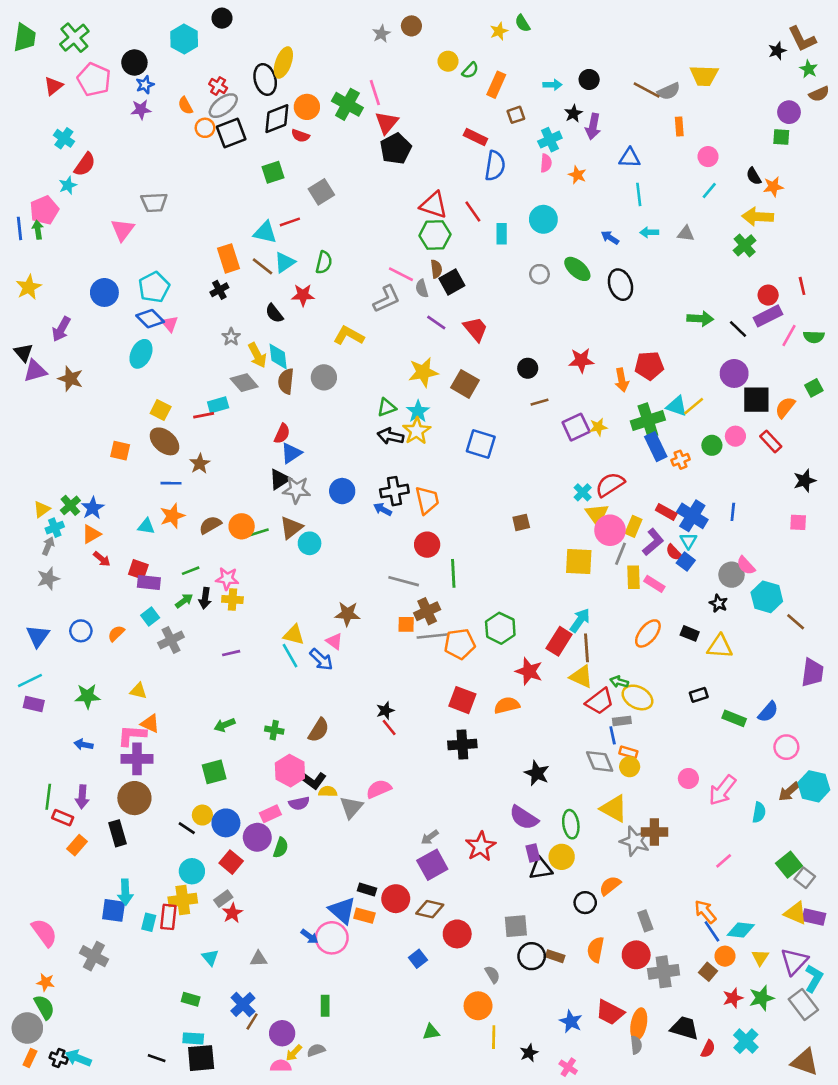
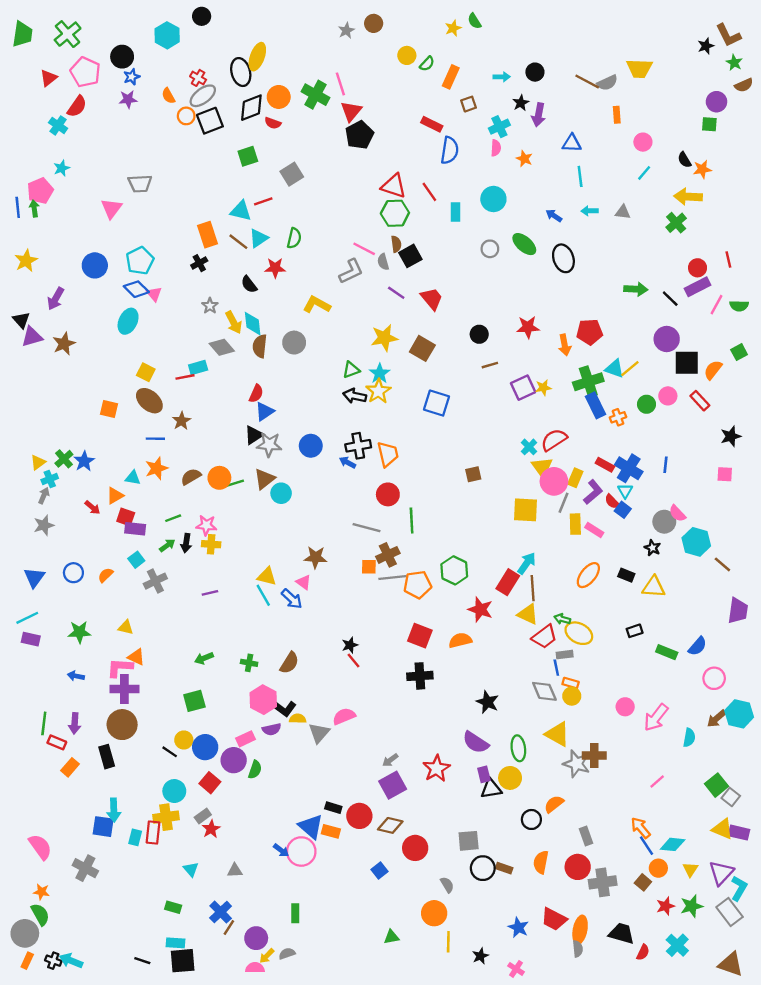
red semicircle: (85, 164) -> (77, 106), moved
brown star: (70, 379) -> (64, 344), turned 30
orange triangle: (91, 534) -> (115, 496), moved

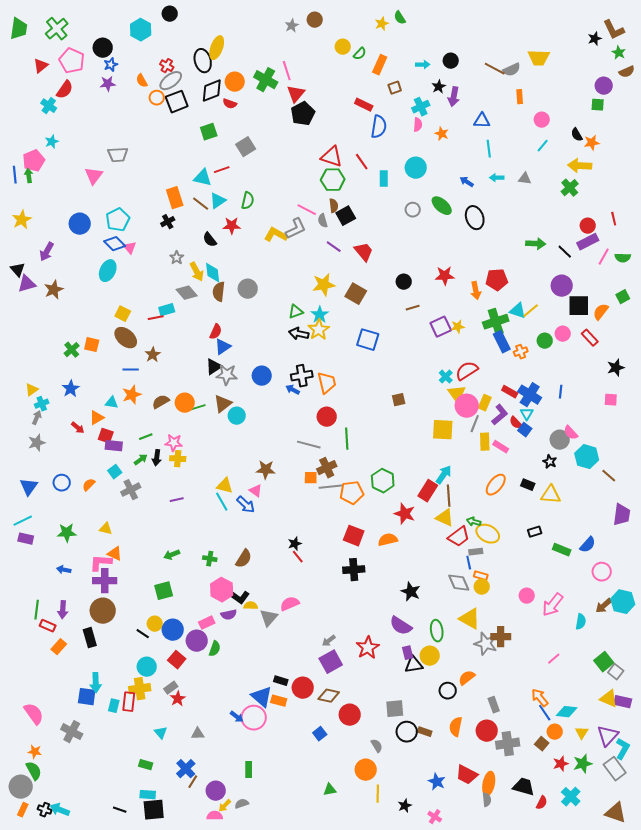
yellow L-shape: (317, 305) -> (276, 235), moved
green cross: (64, 459) -> (72, 350), moved

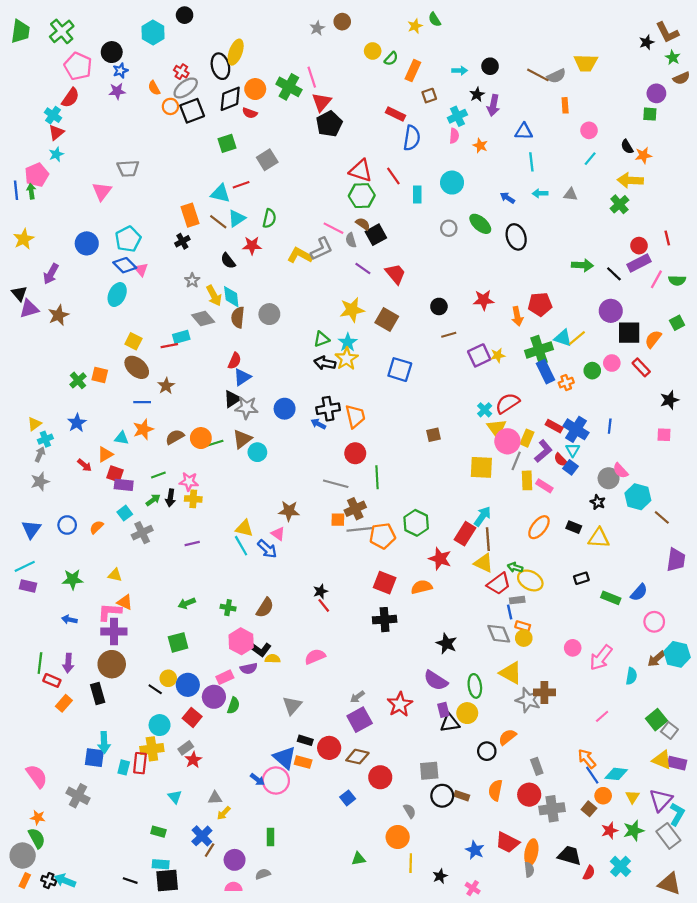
red triangle: (41, 66) -> (56, 133), moved
brown semicircle: (334, 206) -> (363, 224), turned -48
gray triangle: (269, 618) -> (292, 705), moved
yellow arrow: (225, 806) -> (224, 813), moved

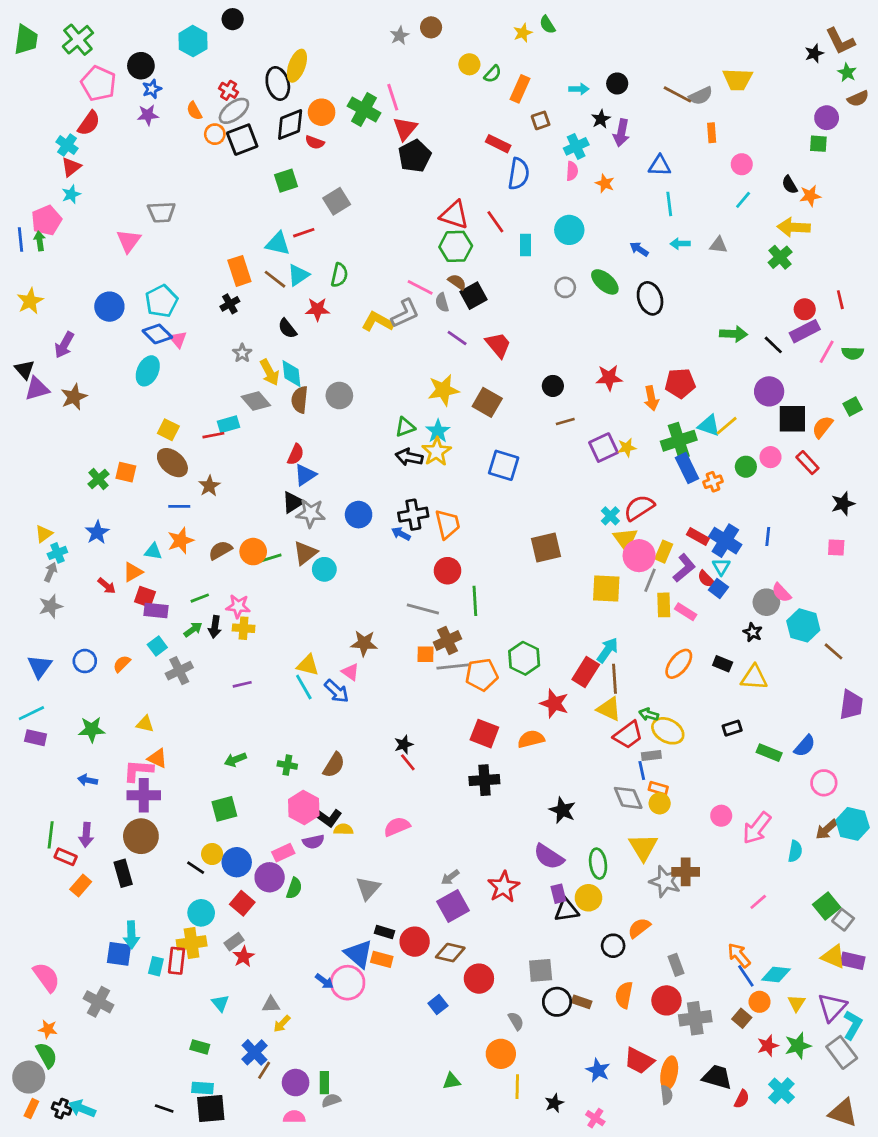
brown square: (434, 435) -> (546, 547), size x1.6
yellow triangle: (511, 673) -> (643, 847), turned 30
green rectangle: (270, 837) -> (324, 1083), moved

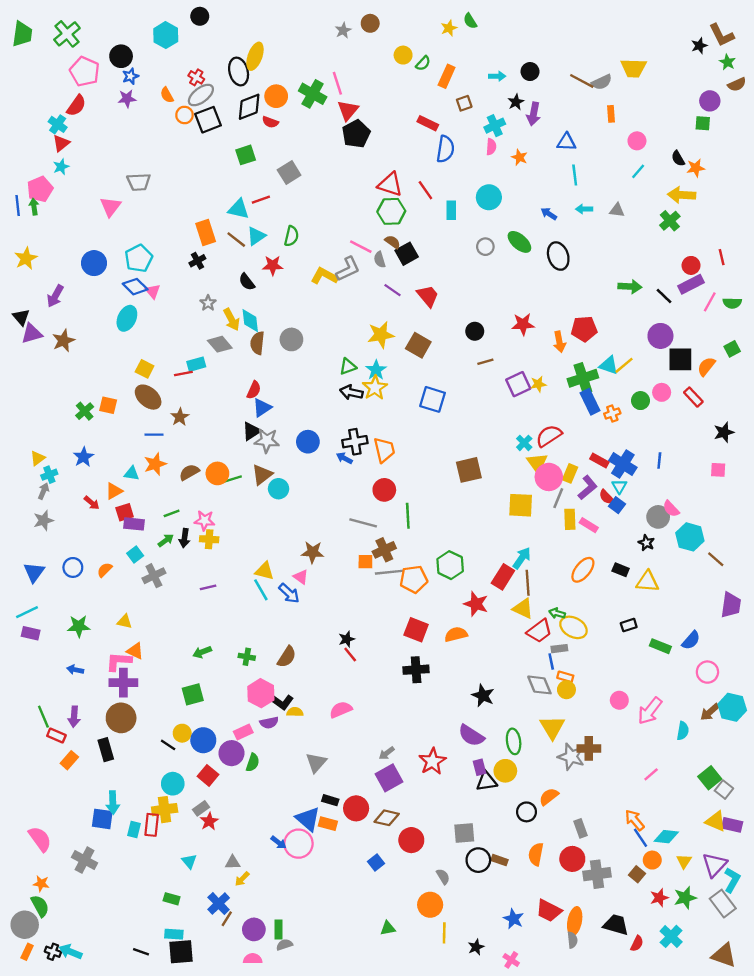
red square: (145, 597) -> (125, 512), turned -36
green line: (51, 835) -> (43, 717), turned -30

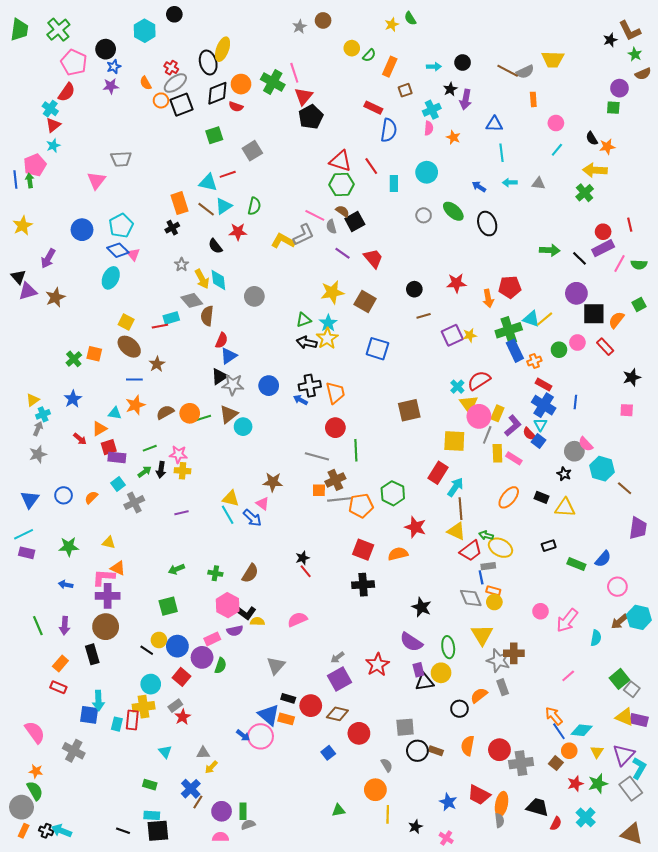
brown semicircle: (257, 343) -> (207, 316), moved
red rectangle: (599, 461) -> (544, 385), moved
red rectangle: (503, 577) -> (438, 473), moved
red rectangle: (56, 736) -> (58, 687), moved
gray rectangle: (581, 828) -> (503, 687), moved

